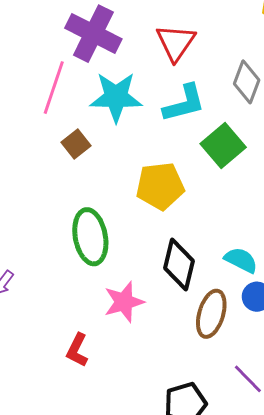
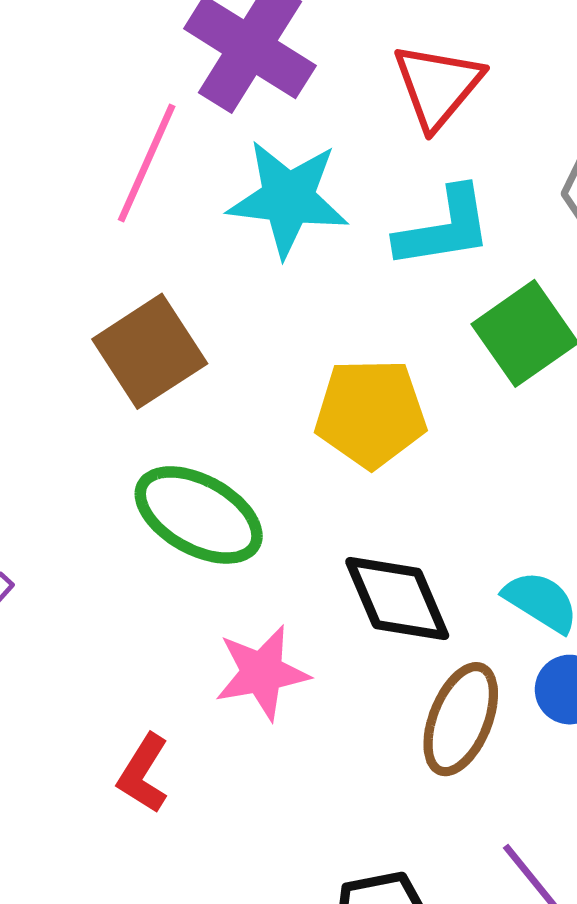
brown square: (76, 144) -> (150, 351), moved, size x1.6
green ellipse: (90, 237) -> (199, 515), turned -56
black diamond: (179, 265) -> (397, 599), turned -42

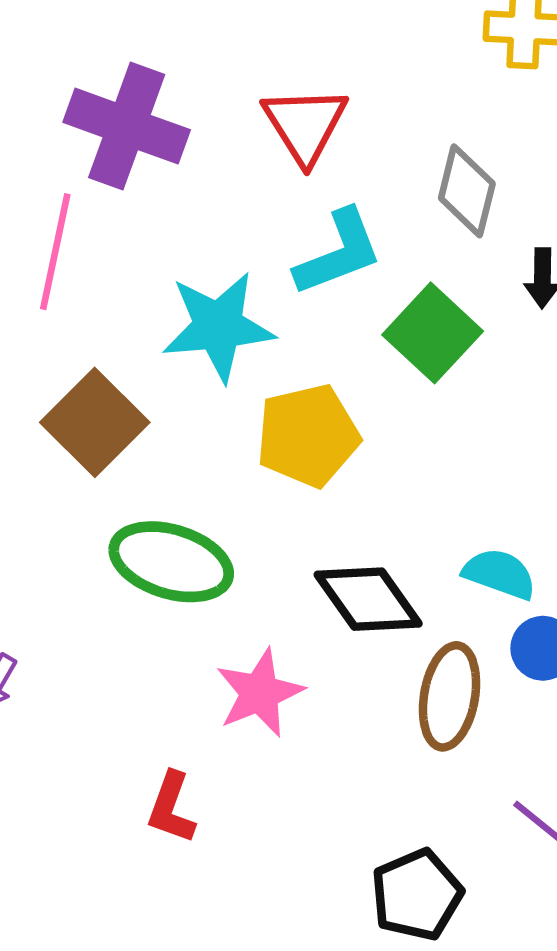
cyan star: (288, 198) -> (218, 326), moved

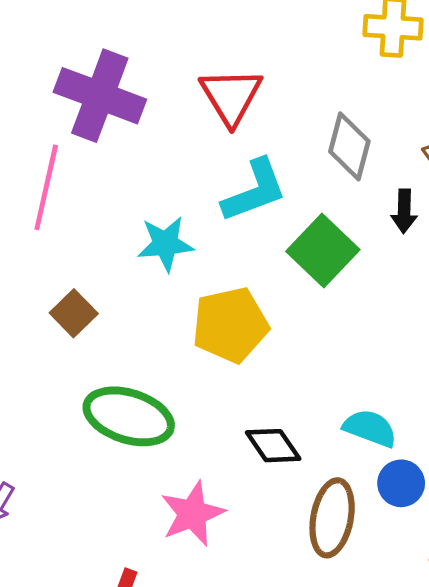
cyan star: (218, 326) -> (165, 244), size x0.7
brown square: (95, 422) -> (74, 313), size x0.6
black diamond: (368, 599) -> (273, 446), size x0.7

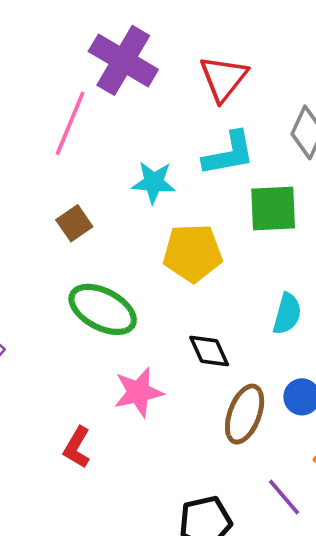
green square: (323, 251) -> (273, 209), turned 34
cyan semicircle: (370, 428) -> (287, 314), moved, turned 75

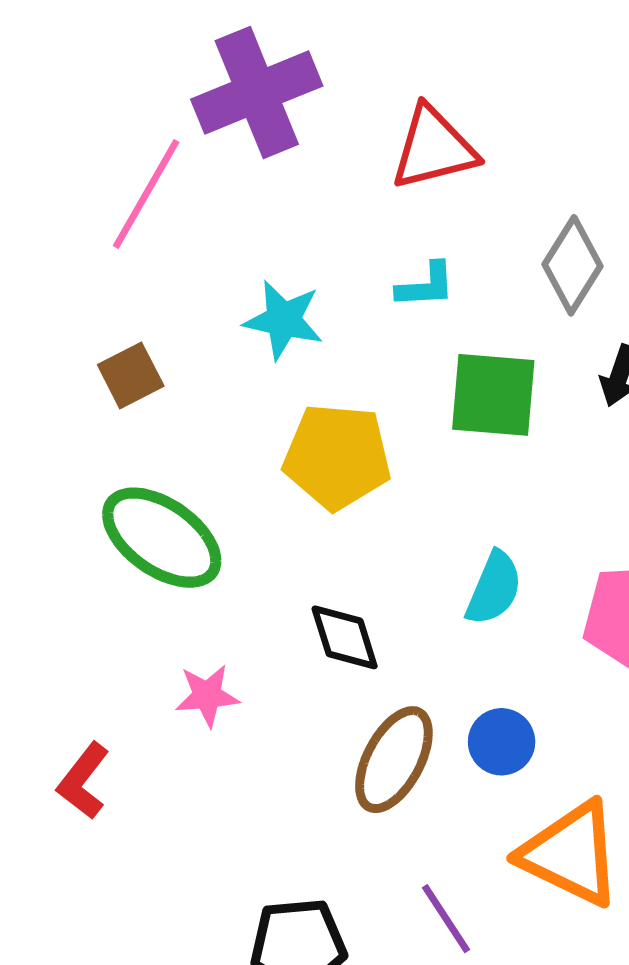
purple cross: (123, 60) -> (257, 93), turned 30
red triangle: (223, 78) -> (434, 148), turned 30
cyan L-shape: (229, 154) -> (426, 285), size x0.6
pink star: (138, 392) -> (207, 696), size x0.7

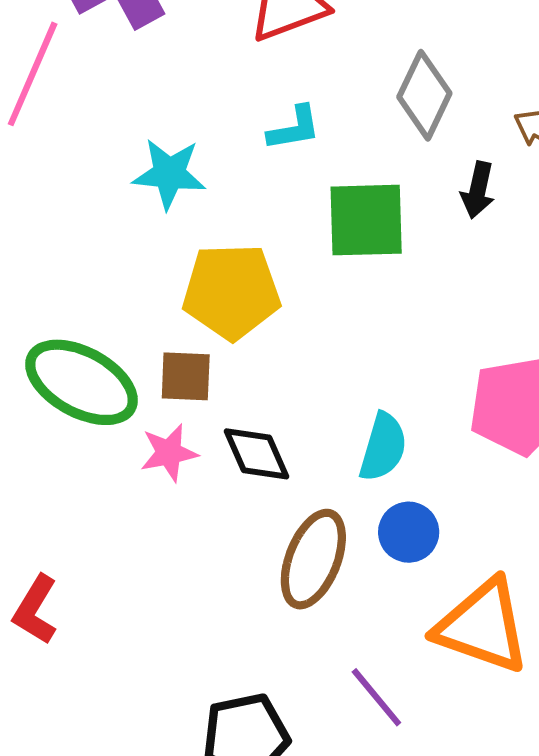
brown square: (131, 375) -> (186, 376), moved, turned 36
cyan semicircle: (494, 588) -> (383, 447), moved
pink star: (207, 696) -> (169, 453), moved

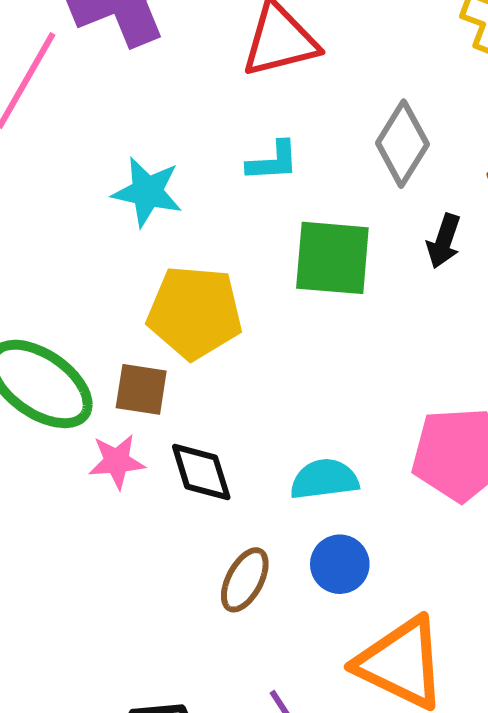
cyan semicircle: (383, 447) -> (324, 479), turned -120
brown ellipse: (313, 559) -> (245, 580), size x0.7

